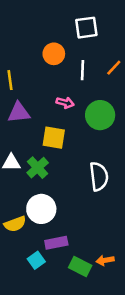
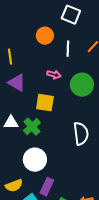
white square: (86, 28) -> (71, 15), turned 30
purple triangle: (19, 113) -> (17, 83), turned 36
yellow semicircle: (15, 224) -> (14, 186), moved
purple rectangle: (56, 243) -> (47, 187), turned -54

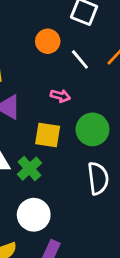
white line: (68, 49) -> (80, 59), turned -42
green circle: (82, 85) -> (92, 129), moved

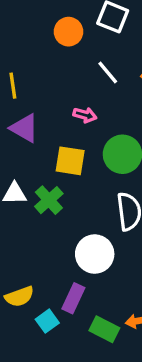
orange circle: (48, 41) -> (68, 32), moved
white circle: (34, 215) -> (95, 254), moved

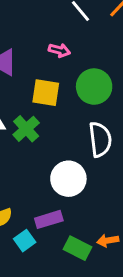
purple rectangle: (73, 298) -> (49, 219), turned 48

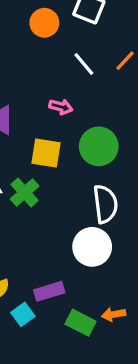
white circle: (68, 179) -> (92, 247), moved

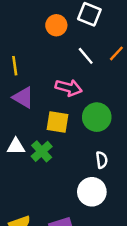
pink arrow: (61, 107) -> (69, 88), size x1.5
white semicircle: (105, 204) -> (102, 160), size x0.6

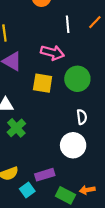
white line: (86, 56) -> (68, 24), turned 35
green cross: (42, 151) -> (16, 128), moved

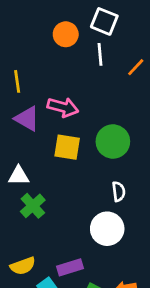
white line: (68, 24) -> (100, 54), moved
pink arrow: (52, 53) -> (63, 107), moved

